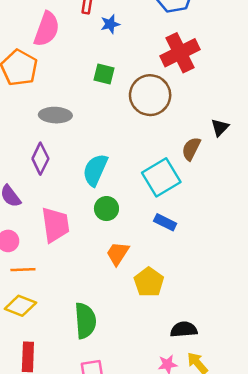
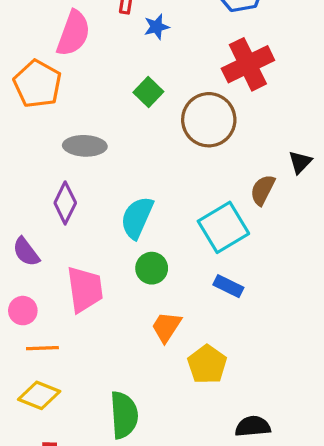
green square: (104, 74) -> (148, 92), turned 30

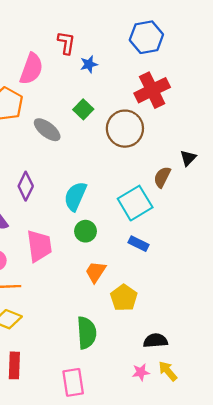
gray ellipse: (85, 146) -> (47, 130), moved, turned 36
green semicircle: (124, 415) -> (87, 333), moved

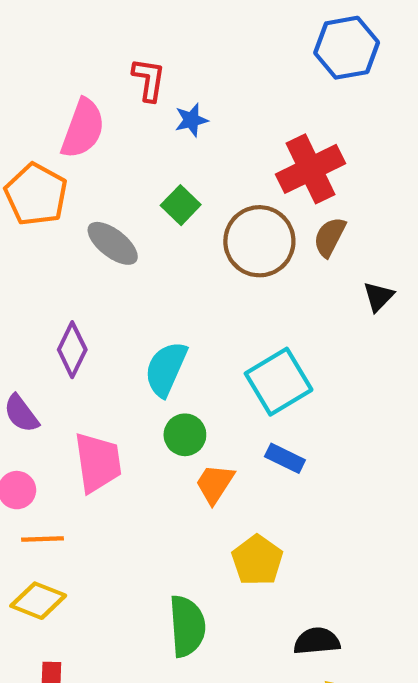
blue hexagon: (146, 37) -> (347, 48), moved
brown semicircle: (162, 177) -> (330, 237), moved
orange trapezoid: (96, 272) -> (215, 484), moved

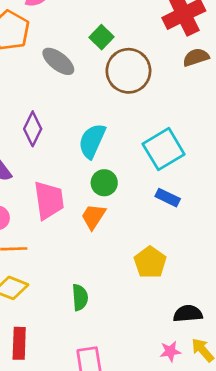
brown semicircle: (330, 237) -> (196, 57), turned 45
brown circle: (259, 241) -> (128, 71), moved
orange trapezoid: (215, 484) -> (93, 216), moved
green semicircle: (187, 626) -> (80, 297), moved, size x0.7

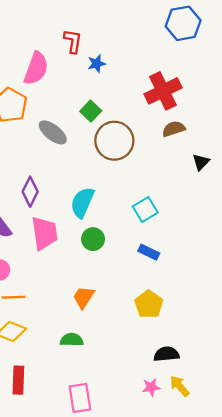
cyan square: (164, 149) -> (145, 209), size x0.7
pink trapezoid: (49, 200) -> (44, 233), moved
orange trapezoid: (93, 216) -> (84, 297), moved
yellow pentagon: (150, 262) -> (149, 304), moved
green semicircle: (80, 297) -> (72, 340), turned -85

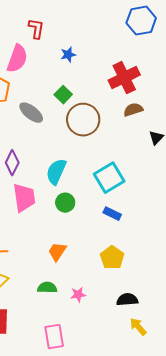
red L-shape: (73, 41) -> (36, 29), moved
cyan square: (145, 209) -> (109, 178), size x1.4
pink star: (151, 387) -> (78, 295), moved

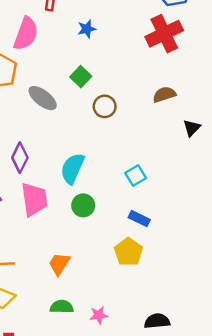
red cross: (124, 78) -> (164, 34), moved
brown circle: (83, 120) -> (105, 106), size x0.6
cyan square: (109, 178) -> (136, 176), size x0.6
orange trapezoid: (57, 252) -> (59, 264), moved
yellow pentagon: (112, 258) -> (128, 252), moved

